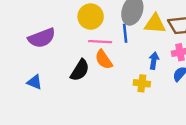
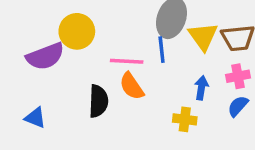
yellow circle: (91, 17) -> (77, 31), moved
yellow triangle: (155, 24) -> (203, 36), turned 50
black semicircle: (80, 70) -> (98, 101), turned -30

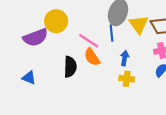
pink line: (127, 61) -> (89, 41), turned 30
blue arrow: (201, 88) -> (125, 58), moved

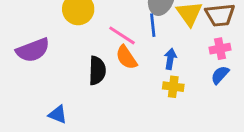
purple semicircle: (35, 37) -> (33, 50), moved
blue triangle: (29, 78) -> (58, 114), moved

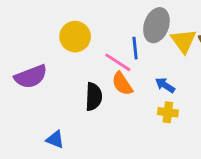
blue line: (153, 25) -> (135, 48), moved
blue arrow: (170, 59) -> (165, 85), turned -66

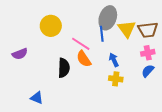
blue line: (135, 48) -> (102, 34), moved
purple semicircle: (31, 77) -> (20, 54), size x0.7
blue arrow: (165, 85) -> (114, 60), turned 32

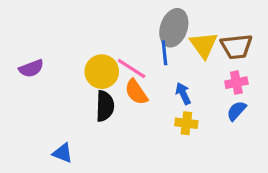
yellow circle: (51, 26) -> (102, 72), moved
purple semicircle: (20, 54) -> (31, 68), moved

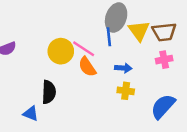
blue arrow: (183, 94) -> (123, 68), turned 119
black semicircle: (105, 106) -> (49, 92), moved
blue semicircle: (236, 111) -> (163, 106), moved, size x1.6

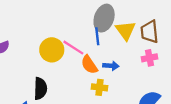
brown trapezoid: (164, 32) -> (150, 32), turned 90
orange semicircle: (87, 67) -> (89, 65), moved
yellow cross: (126, 91) -> (99, 87), moved

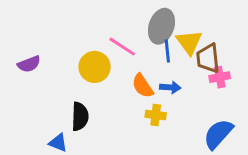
brown trapezoid: (150, 32) -> (208, 58), moved
blue line: (97, 36) -> (167, 51), moved
pink line: (73, 48) -> (122, 47), moved

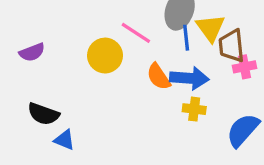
blue arrow: (170, 87) -> (189, 78), size x1.6
yellow cross: (156, 115) -> (194, 109), moved
black semicircle: (80, 116) -> (43, 114), moved, turned 108

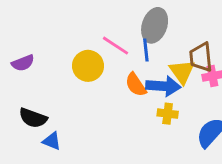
yellow triangle: (210, 28) -> (182, 72), moved
blue line: (186, 38) -> (146, 50), moved

